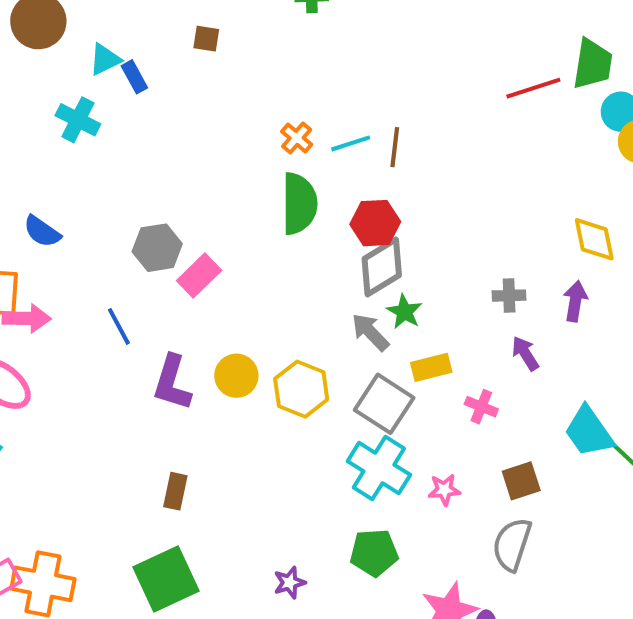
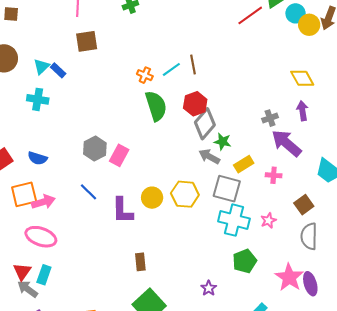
brown square: (206, 39) -> (87, 41), size x1.6
purple arrow: (525, 353) -> (286, 143), size x1.8

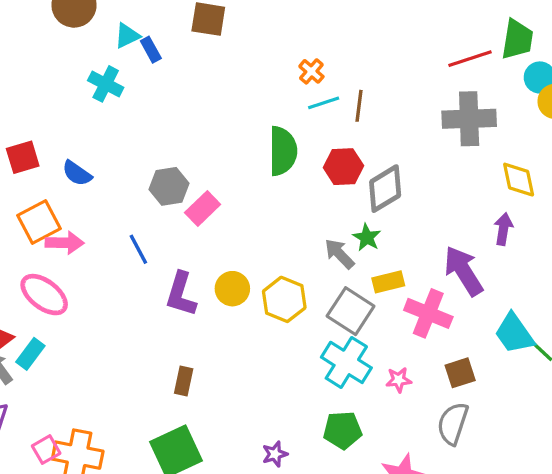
orange cross: (145, 75) -> (311, 71), moved
gray cross: (270, 118) -> (469, 119), moved, size x2.0
gray diamond: (205, 124) -> (385, 189), moved
pink cross: (274, 175) -> (428, 313), size x1.8
orange square: (24, 194) -> (39, 222), turned -32

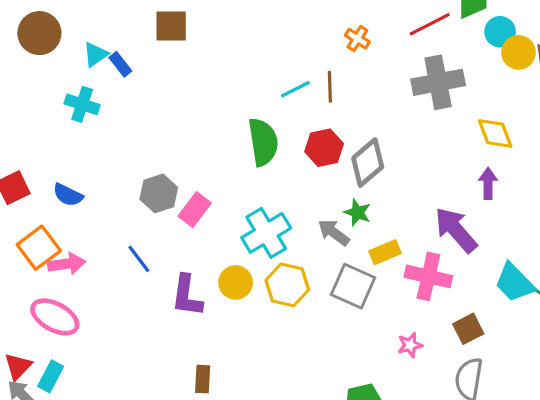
orange cross: (311, 71) -> (357, 39), moved
cyan cross: (346, 362) -> (266, 233), moved, turned 36

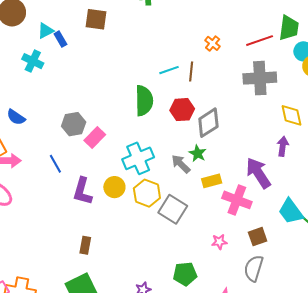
gray square: (353, 286) -> (173, 209), moved

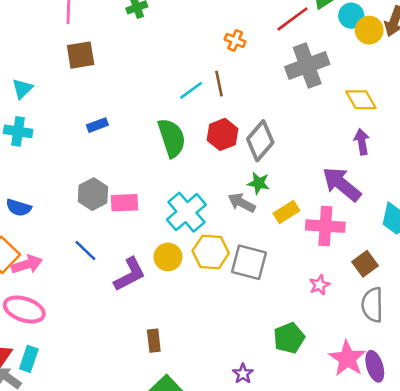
blue rectangle: (60, 39) -> (97, 125), moved, turned -63
pink rectangle: (95, 137) -> (125, 203), turned 60
purple L-shape: (82, 191) -> (130, 274), turned -116

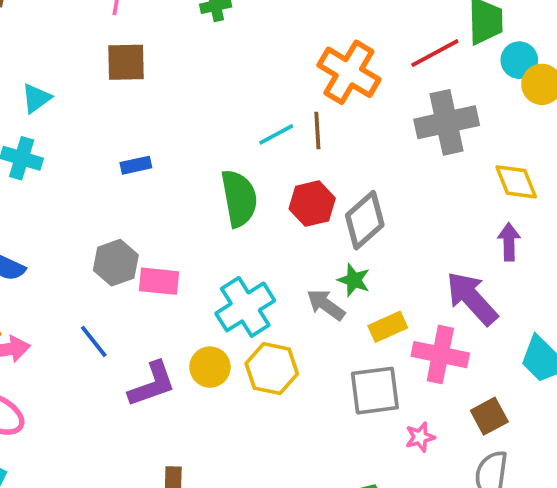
orange cross: (235, 40) -> (349, 72), size x2.0
gray square: (249, 262) -> (375, 391), moved, turned -30

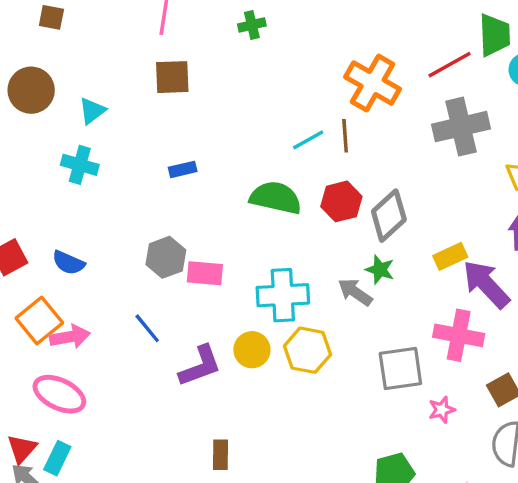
green semicircle: (239, 198) -> (276, 198), turned -66
cyan cross: (245, 307) -> (283, 295), turned 30
yellow rectangle: (388, 327) -> (450, 256), moved

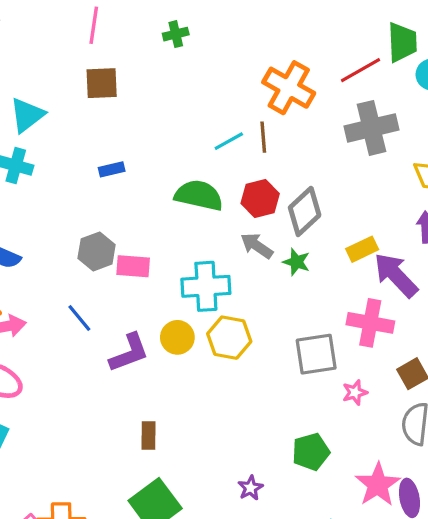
cyan triangle: (92, 111) -> (27, 115), size x1.4
gray arrow: (355, 292) -> (257, 246), moved

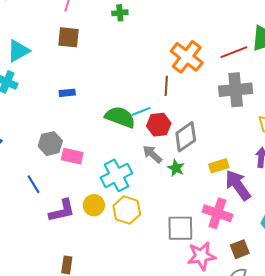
cyan line: (229, 141) -> (141, 111), moved
cyan cross: (206, 286) -> (117, 175), turned -32
pink star: (355, 392) -> (201, 256), size x1.8

